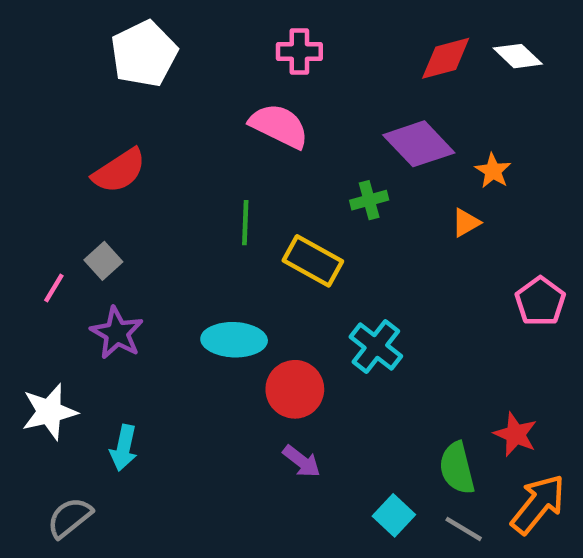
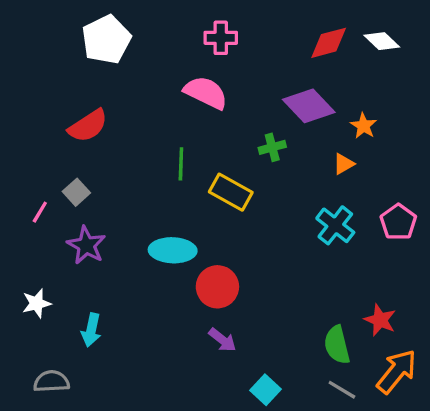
cyan cross: (376, 346) -> (335, 225), moved
white star: (49, 412) -> (37, 303), size x0.7
cyan square: (394, 515) -> (266, 390), moved
gray semicircle: (70, 518) -> (51, 381), turned 36

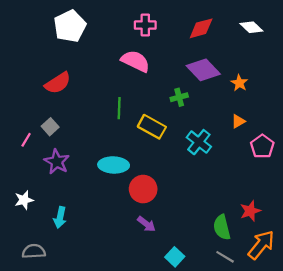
red diamond: (329, 43) -> (201, 28), moved
orange triangle: (344, 164) -> (238, 121), moved
cyan cross: (335, 225) -> (199, 142), moved
red star: (380, 320) -> (250, 211), turned 30

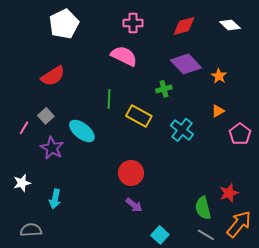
cyan ellipse: (114, 165) -> (82, 131), moved, turned 36

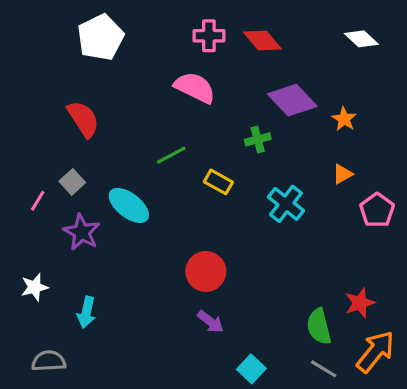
red diamond: (184, 26) -> (262, 40), moved, turned 65
red semicircle: (53, 76) -> (83, 119), turned -90
green line: (109, 99) -> (171, 155), turned 60
yellow rectangle: (139, 116) -> (218, 182), size x0.7

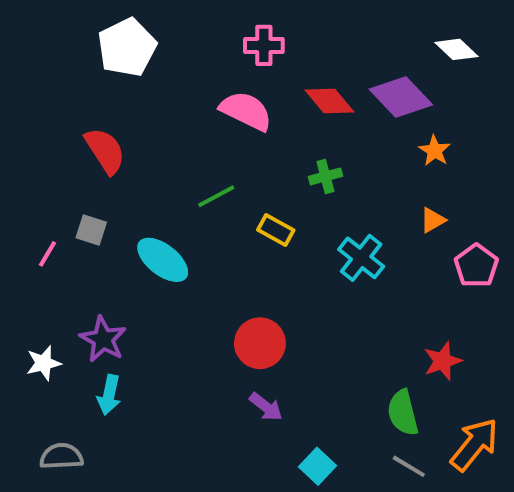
red diamond: (262, 40) -> (329, 101), moved
purple diamond: (292, 100) -> (401, 97), moved
gray square: (72, 182) -> (91, 230), turned -30
purple star: (82, 232) -> (103, 339), moved
red star: (360, 303) -> (443, 361), moved

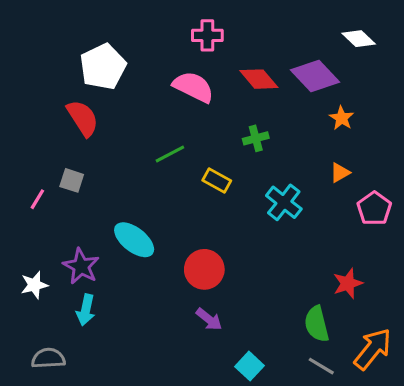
white pentagon: (127, 47) -> (103, 67), moved
cyan ellipse: (163, 260) -> (134, 240), moved

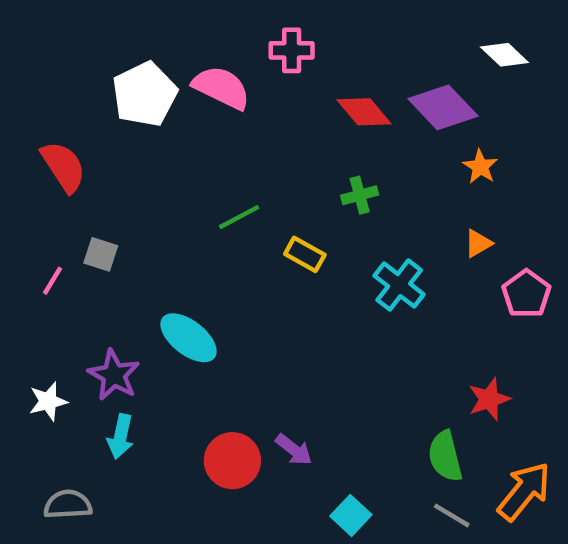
pink semicircle: (193, 87) -> (221, 88), moved
red semicircle: (83, 118) -> (63, 167), moved
red circle: (204, 269) -> (232, 461), moved

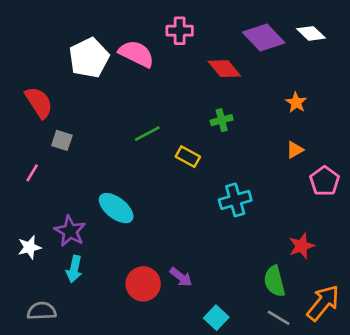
purple diamond: (443, 107) -> (264, 38), moved
gray square: (101, 254) -> (62, 140), moved
cyan cross: (399, 285) -> (235, 200), moved, turned 36

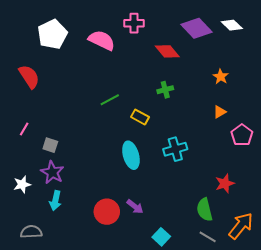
white pentagon: (89, 58) -> (52, 34), moved
gray square: (62, 140) -> (50, 145), moved
cyan ellipse: (116, 208) -> (131, 155), moved, turned 36

